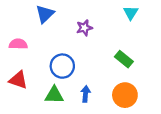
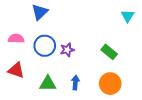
cyan triangle: (131, 13) -> (128, 16), moved
purple star: (84, 28) -> (67, 50), moved
blue circle: (62, 66) -> (45, 46), moved

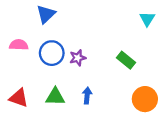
red triangle: (16, 70) -> (19, 98), moved
orange circle: (110, 84) -> (145, 99), moved

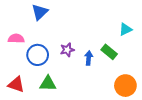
cyan triangle: (147, 19) -> (125, 29), moved, turned 32
blue circle: (52, 53) -> (38, 55), moved
blue arrow: (87, 96) -> (89, 58), moved

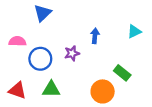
green rectangle: (109, 52) -> (122, 73), moved
blue arrow: (89, 58) -> (95, 36), moved
orange circle: (125, 86) -> (103, 91), moved

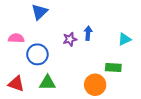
cyan triangle: (134, 31) -> (124, 39), moved
purple star: (72, 53) -> (70, 39), moved
green rectangle: (122, 73) -> (113, 68), turned -35

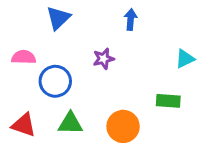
blue arrow: (88, 33) -> (131, 20), moved
orange circle: (95, 85) -> (123, 126), moved

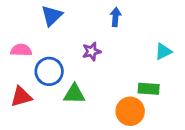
green triangle: (70, 123) -> (74, 94), moved
red triangle: (24, 125) -> (21, 97), moved, turned -35
orange circle: (123, 126) -> (130, 111), moved

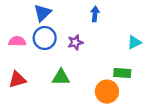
blue circle: (49, 71) -> (45, 38), moved

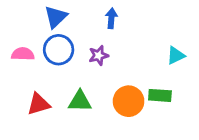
blue arrow: (95, 14) -> (111, 18), moved
red triangle: (17, 80) -> (39, 104), moved
orange circle: (107, 92) -> (129, 101), moved

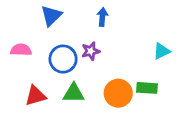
blue circle: (59, 50) -> (63, 59), moved

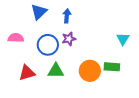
blue arrow: (102, 17) -> (67, 16), moved
cyan triangle: (162, 51) -> (123, 39), turned -32

